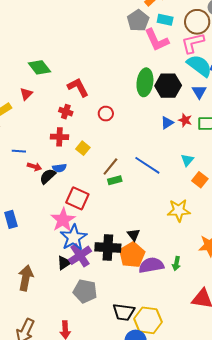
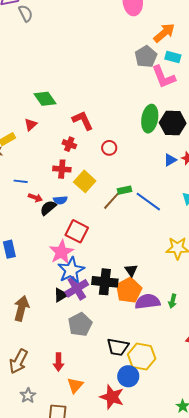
yellow square: (83, 148) -> (85, 181), size x1.5
green rectangle: (115, 180) -> (124, 190), moved
gray pentagon: (85, 291) -> (80, 324), turned 30

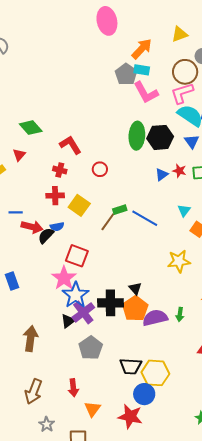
cyan rectangle: (173, 57) -> (142, 70), moved
red arrow: (35, 198) -> (32, 227), size x1.5

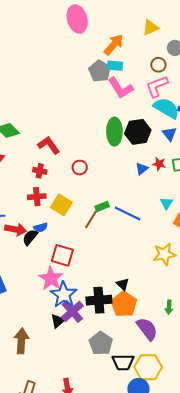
brown circle: (185, 72) -> (158, 65), size x0.6
purple semicircle: (155, 318) -> (147, 329), moved, turned 70
gray pentagon: (91, 348) -> (101, 343), moved

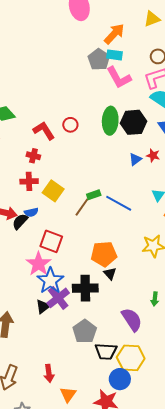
red circle: (80, 168) -> (70, 125), moved
orange pentagon: (124, 304) -> (104, 254), moved, turned 30

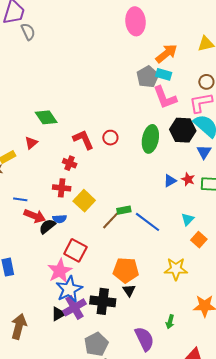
black hexagon: (133, 122) -> (183, 130), moved

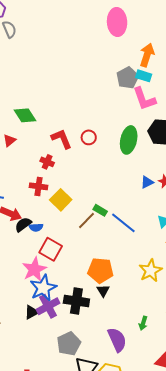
orange arrow: (166, 53) -> (147, 55), turned -35
green rectangle: (124, 210) -> (100, 210), turned 40
blue semicircle: (60, 219) -> (36, 227), moved
yellow star: (176, 269) -> (150, 271), turned -30

